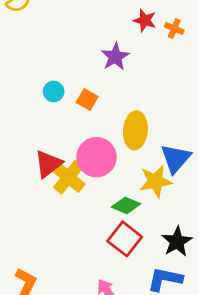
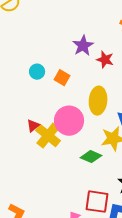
red star: (145, 20) -> (105, 60), moved
red triangle: (48, 164) -> (33, 126), size x0.6
red square: (125, 239) -> (97, 202), moved, turned -30

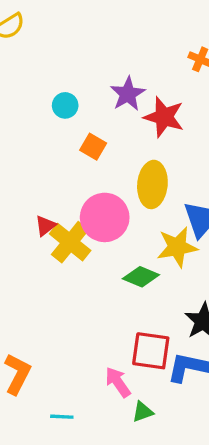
red star: (105, 60) -> (164, 117), size x1.4
cyan circle: (37, 72) -> (65, 105), moved

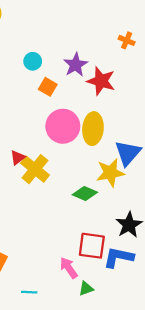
cyan circle: (65, 105) -> (33, 61), moved
orange square: (93, 147) -> (48, 87), moved
pink circle: (105, 217) -> (63, 126), moved

